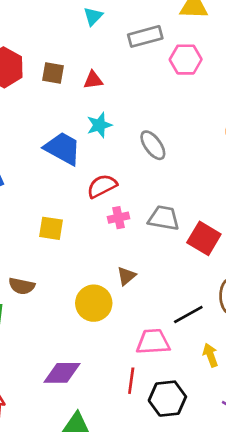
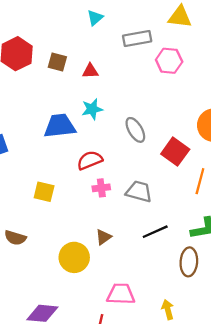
blue trapezoid: (63, 148) -> (60, 126), turned -40
red square: (204, 238) -> (175, 152), moved
black line: (188, 314) -> (155, 232), moved

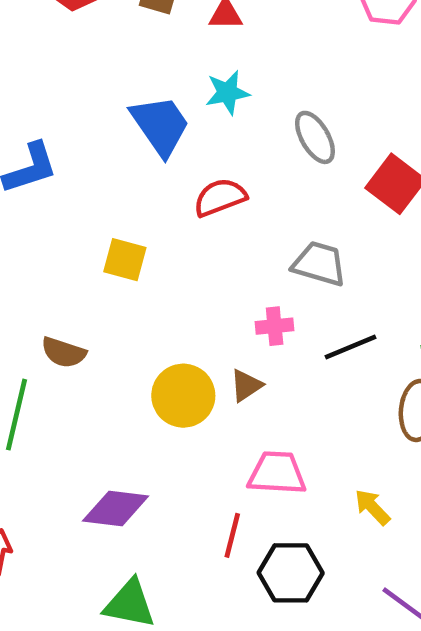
blue trapezoid: (60, 126) -> (160, 125), turned 60
pink cross: (101, 188) -> (275, 326), moved
brown triangle: (103, 237) -> (246, 385), moved
yellow arrow: (168, 310) -> (372, 507), turned -30

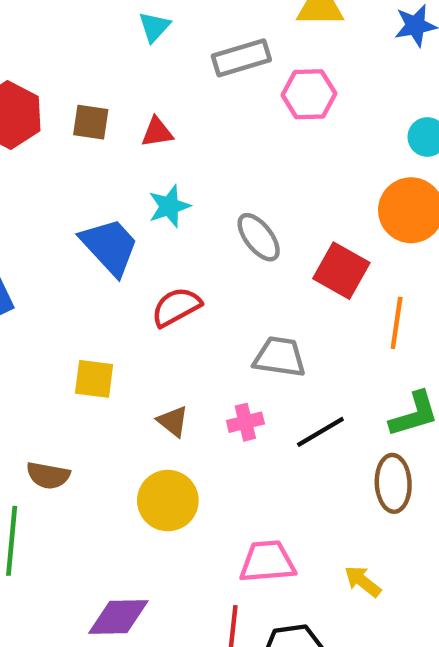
brown triangle: (246, 385) -> (173, 421), moved, turned -40

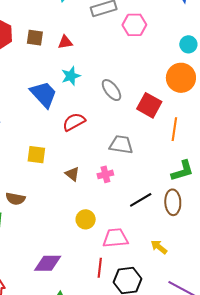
black line: (320, 432) -> (141, 200), moved
yellow circle: (168, 501) -> (86, 219), moved, size x0.7

